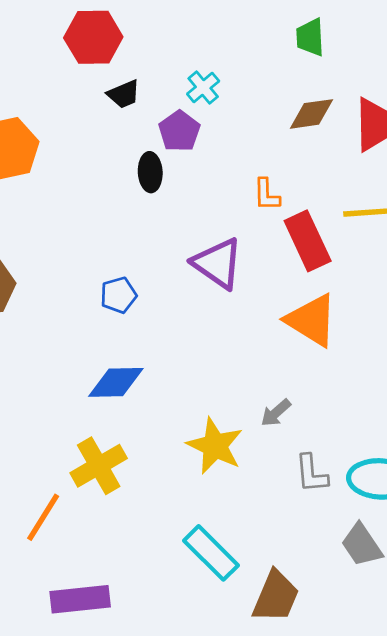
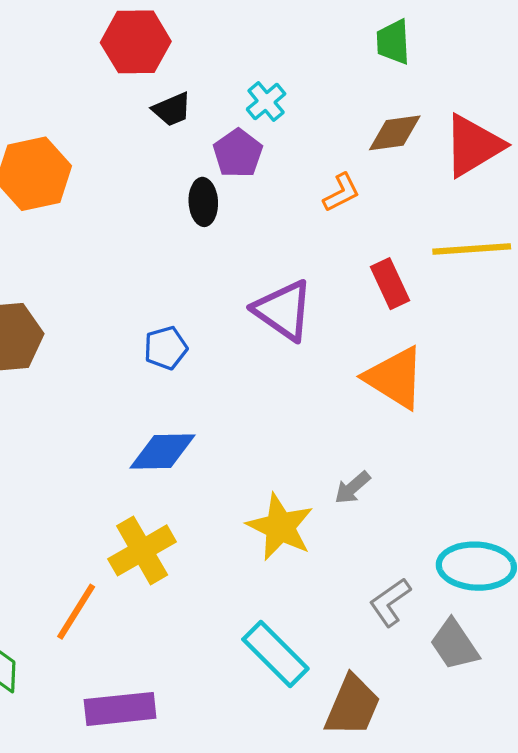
orange L-shape: (267, 195) -> (341, 193), moved, turned -116
red rectangle: (308, 241) -> (390, 284), size x0.7
gray L-shape: (312, 474) -> (390, 602), moved, turned 60

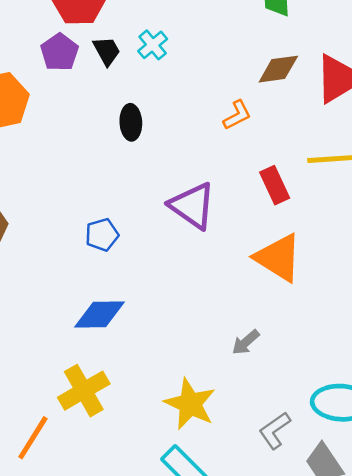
cyan cross: (266, 102) -> (153, 45), moved
black trapezoid: (172, 109) -> (107, 51), turned -96
purple pentagon: (238, 153) -> (60, 52), moved
yellow star: (280, 527) -> (190, 404), moved

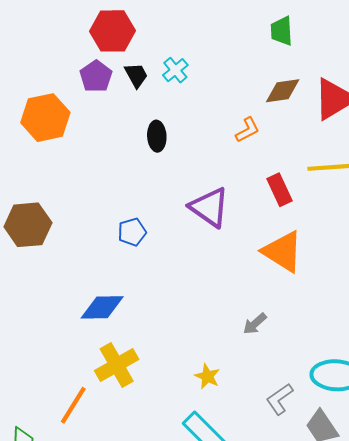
blue diamond: (99, 314) -> (102, 307), moved
yellow star: (190, 404) -> (207, 376), size x0.6

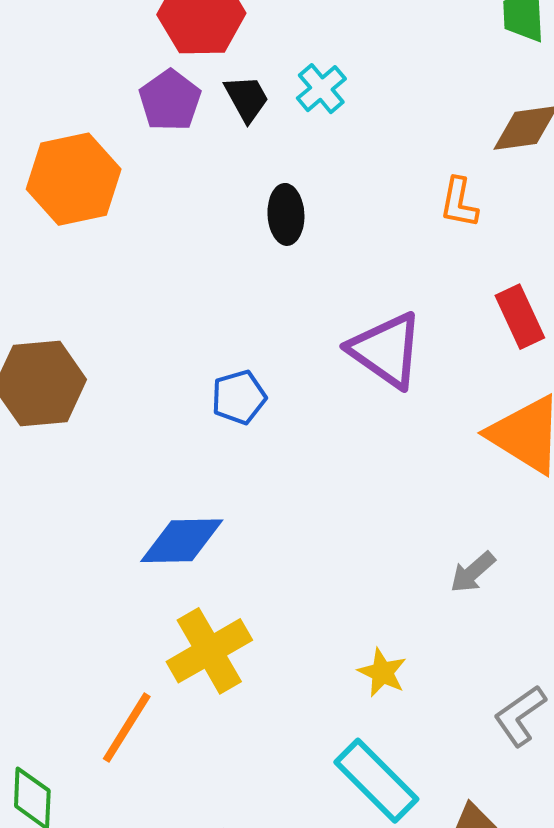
orange L-shape: (248, 130) -> (459, 203), turned 128

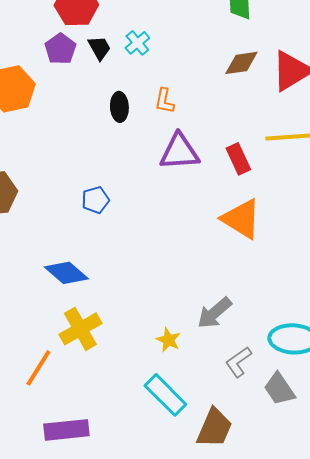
orange L-shape: (459, 203) -> (164, 101), moved
purple triangle: (386, 350) -> (179, 152), moved, turned -39
blue diamond: (182, 541) -> (66, 273), turned 42
gray arrow: (473, 572) -> (214, 313), moved, size x1.5

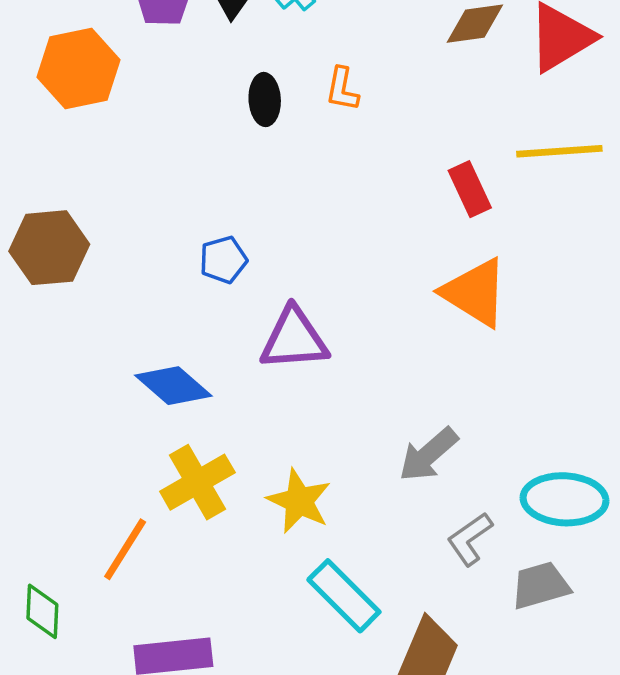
purple triangle: (179, 152) -> (294, 339), moved
yellow star: (168, 340) -> (299, 501), moved, size x1.5
gray trapezoid: (279, 389) -> (540, 585), turned 108

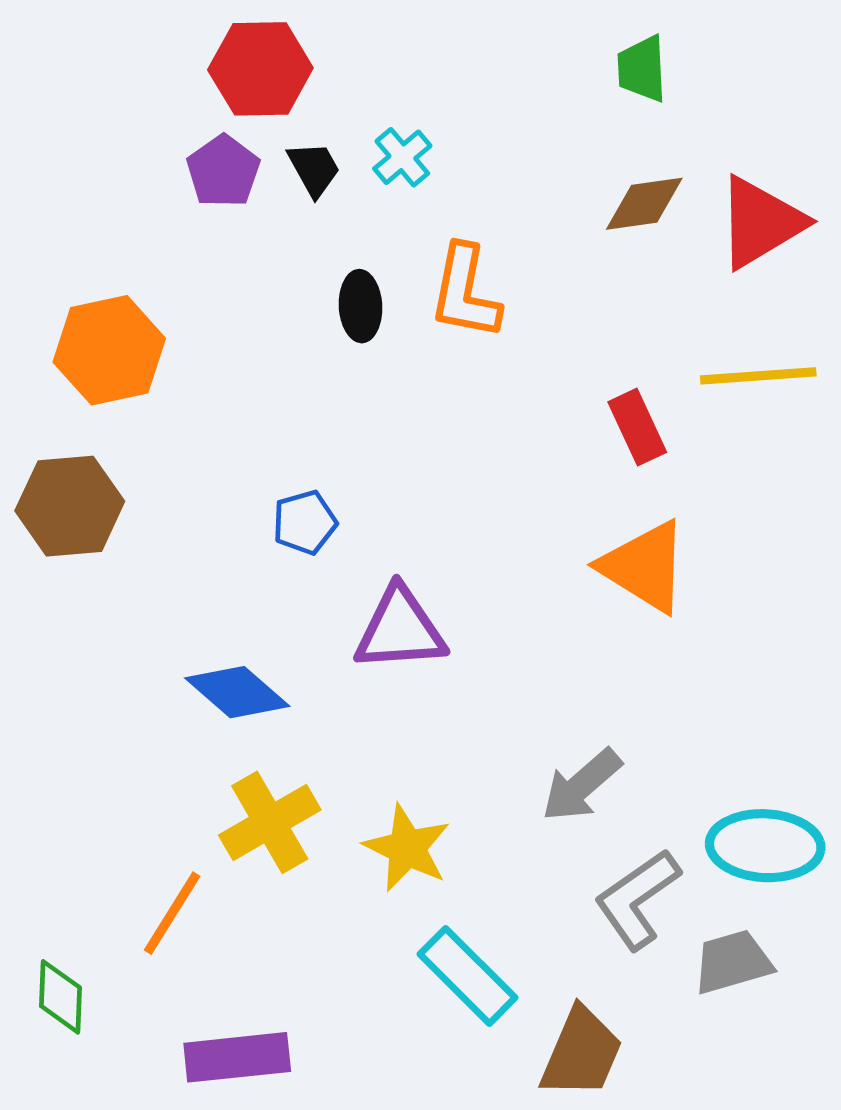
orange hexagon: (79, 68) -> (109, 350), moved
orange L-shape: (342, 89) -> (465, 292), size x1.6
gray L-shape: (470, 539) -> (637, 899), size x1.4

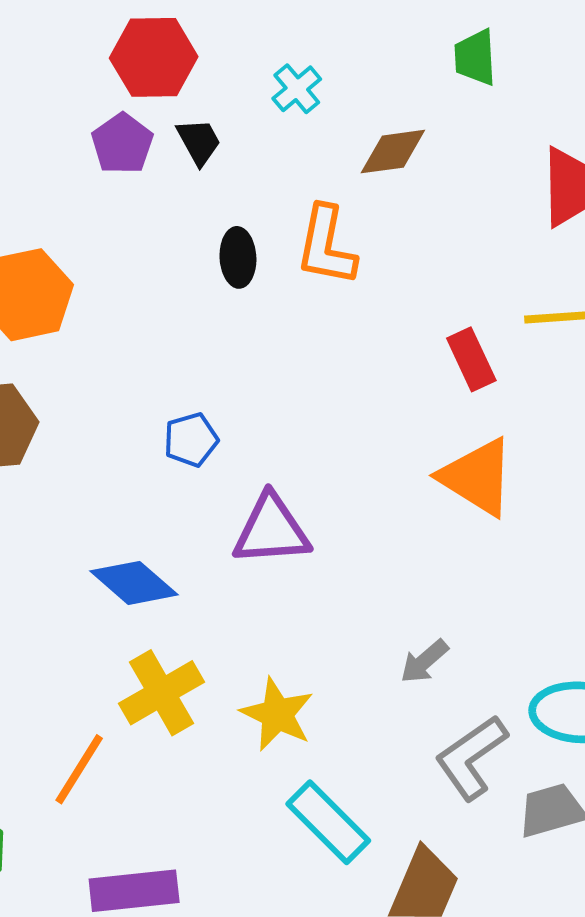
cyan cross: (402, 157) -> (297, 89), moved
brown diamond: (644, 204) -> (393, 152), moved
gray arrow: (581, 785) -> (424, 661), size x0.7

